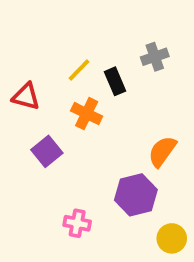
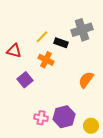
gray cross: (155, 57) -> (82, 30), size x1.5
black rectangle: (115, 81) -> (61, 43), turned -48
purple hexagon: (136, 195) -> (64, 117), moved

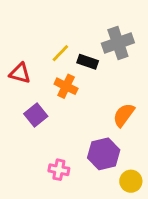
purple hexagon: (64, 117) -> (104, 154), moved

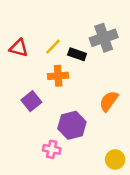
red triangle: (20, 73) -> (19, 48), moved
orange cross: (66, 86) -> (58, 76), turned -30
purple hexagon: (104, 154) -> (72, 125), moved

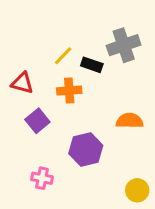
red triangle: (19, 48) -> (22, 83), moved
orange semicircle: (109, 101) -> (130, 121), turned 55
pink cross: (52, 149) -> (42, 178), moved

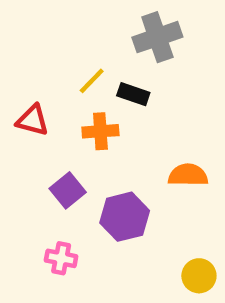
gray cross: (124, 45) -> (157, 37), moved
purple square: (37, 121) -> (68, 190), moved

